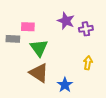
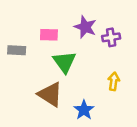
pink rectangle: (28, 27) -> (49, 35), moved
green triangle: (39, 48) -> (64, 62), moved

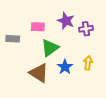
green triangle: (64, 62) -> (50, 48), turned 30
blue star: (84, 110) -> (65, 67), moved

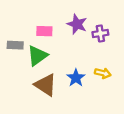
green triangle: (50, 48) -> (37, 56), moved
yellow arrow: (88, 63) -> (103, 73), turned 96

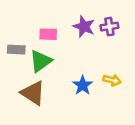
purple cross: (100, 33) -> (109, 27), moved
brown triangle: (46, 85) -> (33, 93), moved

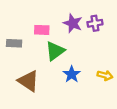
green triangle: (41, 61) -> (55, 51), moved
yellow arrow: (112, 80) -> (105, 75), moved

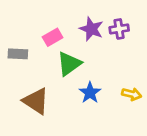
pink rectangle: (42, 30) -> (53, 37), turned -32

